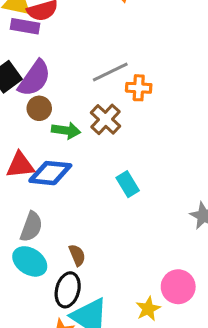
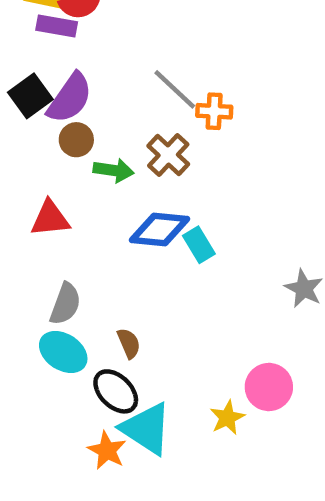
gray line: (110, 72) -> (175, 89), turned 69
blue diamond: (50, 173) -> (159, 229), moved
black ellipse: (68, 290) -> (116, 391), turned -60

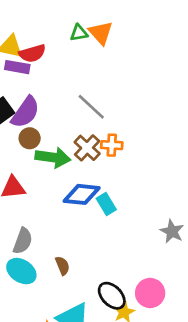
orange cross: (214, 111) -> (112, 145), moved
green arrow: (114, 170) -> (53, 157), size x1.4
black ellipse: (116, 391) -> (112, 296), moved

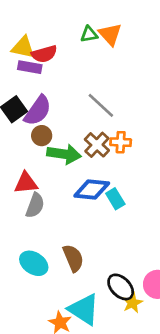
gray semicircle: (23, 241) -> (35, 205), moved
brown semicircle: (62, 266) -> (73, 258), size x1.5

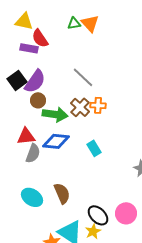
yellow triangle: (23, 47) -> (24, 21), moved
red semicircle: (44, 54) -> (40, 38), turned 72
blue diamond: (92, 190) -> (56, 141), moved
yellow star: (132, 303) -> (93, 231), moved

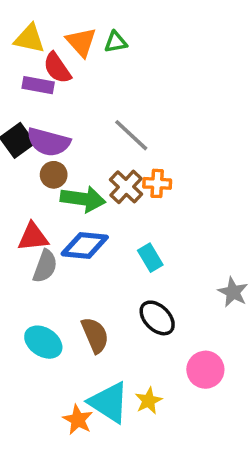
orange triangle: (90, 23) -> (81, 42), moved
purple semicircle: (35, 81) -> (48, 142), turned 70
black ellipse: (98, 215) -> (157, 318), moved

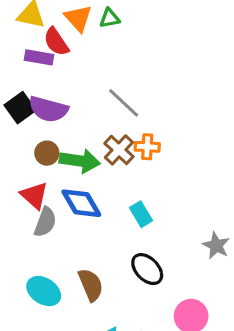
brown circle: (54, 175) -> (47, 153), moved
red triangle: (33, 237) -> (34, 195), turned 48
blue diamond: (85, 246) -> (81, 203), turned 54

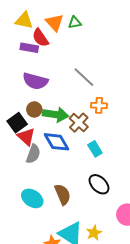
black square: (20, 108) -> (17, 123), moved
brown cross: (119, 150) -> (79, 123), moved

